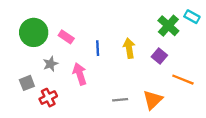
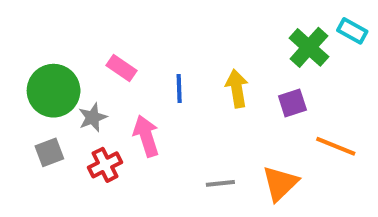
green circle: (34, 32) -> (54, 91), moved
purple square: (159, 56) -> (292, 103), turned 32
red cross: (48, 98) -> (105, 165), moved

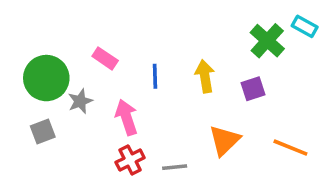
orange line: (336, 146) -> (290, 148), moved
red cross: (105, 165) -> (130, 160), moved
gray line: (220, 183) -> (175, 167), moved
orange triangle: (280, 183) -> (224, 140), moved

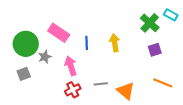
pink rectangle: (105, 58) -> (59, 33), size x1.5
purple square: (253, 89) -> (155, 50), moved
orange triangle: (224, 140) -> (126, 91), moved, turned -36
gray line: (175, 167) -> (101, 84), moved

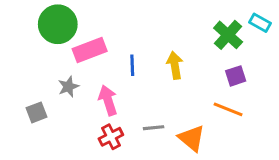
pink rectangle: (59, 33) -> (90, 50), turned -55
green circle: (26, 44) -> (58, 24), moved
orange line: (163, 83) -> (228, 109), moved

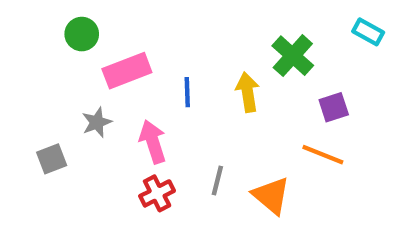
green circle: (58, 24) -> (82, 34), size x0.6
green cross: (228, 35) -> (293, 56), moved
gray line: (154, 128) -> (217, 180), turned -70

